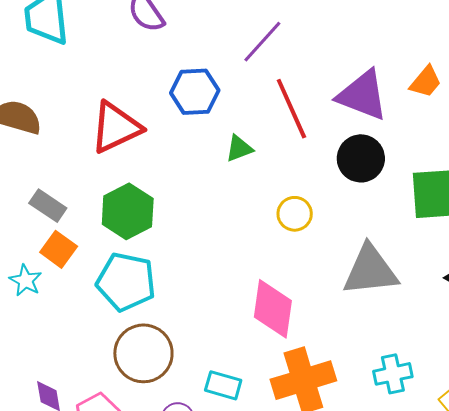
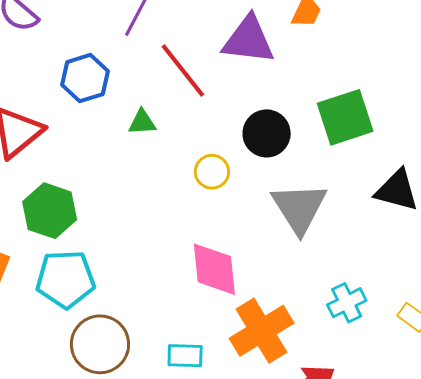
green triangle: (239, 149) -> (142, 122), turned 32
black circle: (361, 158) -> (267, 133), moved
gray triangle: (370, 270) -> (299, 208), turned -42

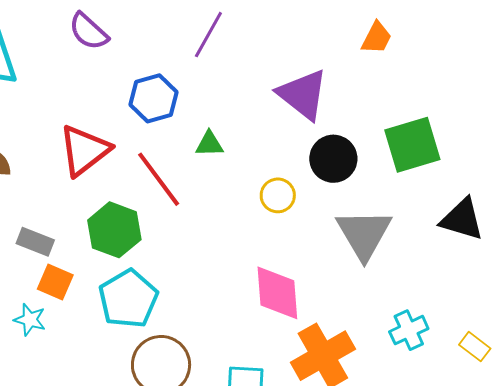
purple triangle: (249, 40) -> (303, 94), moved, turned 30
red line: (183, 71) -> (159, 179), moved
cyan pentagon: (65, 279) -> (128, 299), turned -30

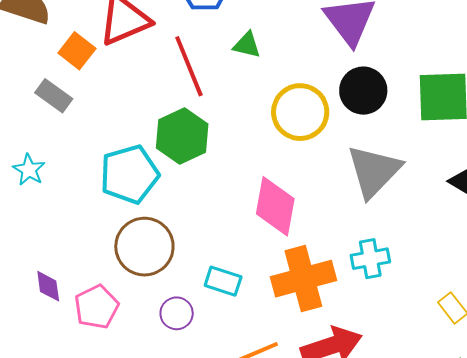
yellow circle: (278, 195) -> (300, 112), size x1.6
green hexagon: (114, 230) -> (182, 136), moved
orange square: (55, 282) -> (77, 51), moved
cyan cross: (409, 330) -> (370, 259), moved

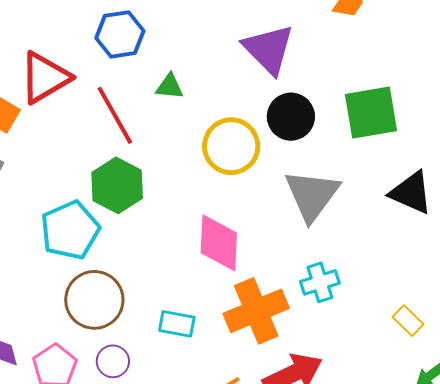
purple circle: (177, 313) -> (113, 361), moved

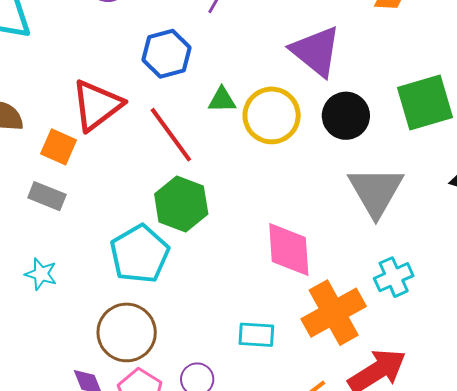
yellow circle: (231, 146) -> (272, 115), moved
brown circle: (94, 300) -> (127, 332), moved

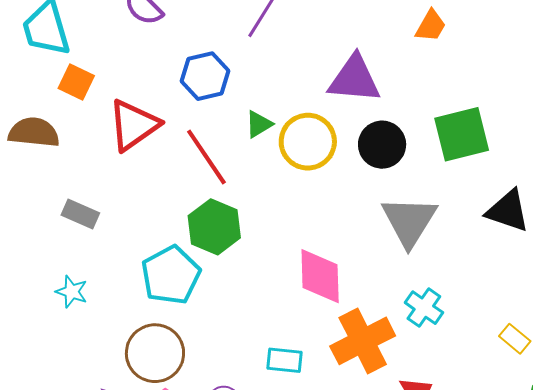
purple triangle: (316, 51) -> (354, 79), turned -36
green triangle: (222, 100) -> (259, 124), turned -32
orange square: (59, 147) -> (76, 82), moved
cyan cross: (394, 277) -> (424, 308), turned -33

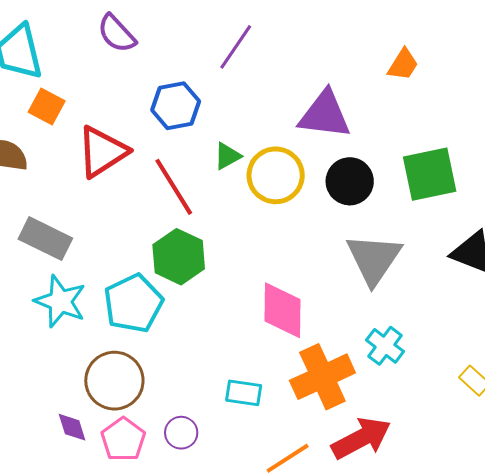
gray rectangle: (80, 214) -> (45, 239), size x1.4
cyan star: (72, 292) -> (60, 301), moved, size x1.6

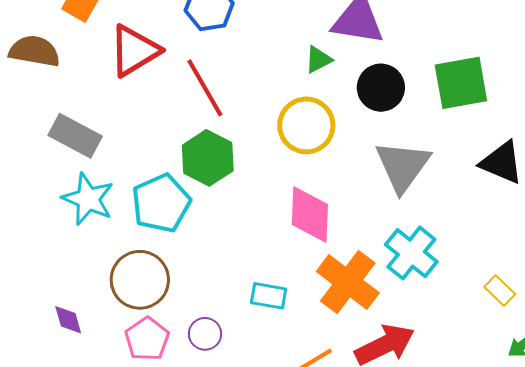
green triangle: (227, 156) -> (318, 60), moved
yellow circle: (276, 175) -> (306, 125), moved
cyan cross: (385, 346) -> (411, 253), size x1.4
orange cross: (322, 377) -> (348, 282), turned -30
purple diamond: (72, 427) -> (68, 320), moved

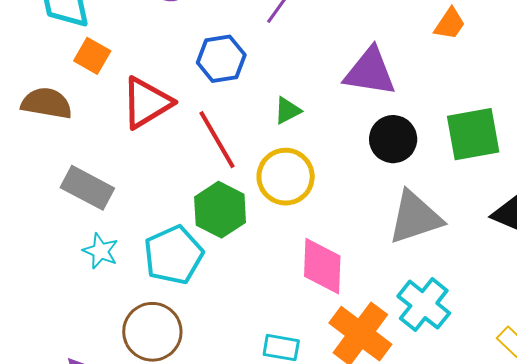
green triangle: (318, 60) -> (287, 111), moved
yellow circle: (306, 125) -> (286, 177), moved
gray triangle: (403, 166) -> (415, 217), turned 36
cyan star: (88, 199) -> (101, 251), size x0.7

